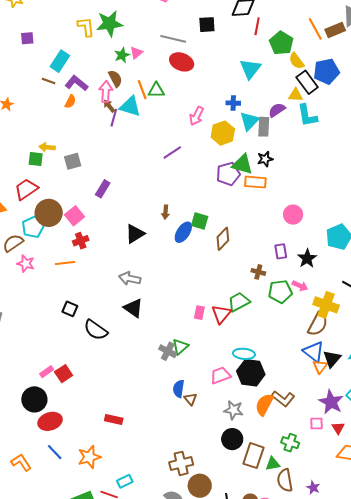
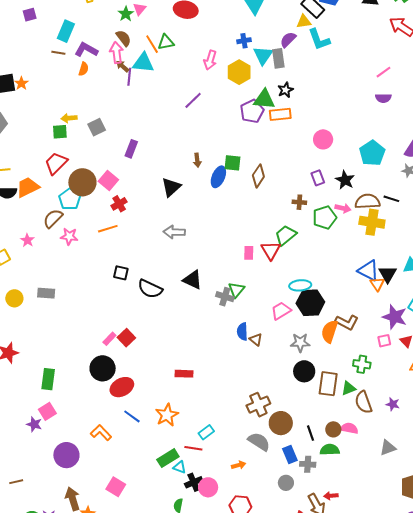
black triangle: (133, 308) -> (193, 280), moved
brown semicircle: (318, 324) -> (368, 201), moved, turned -110

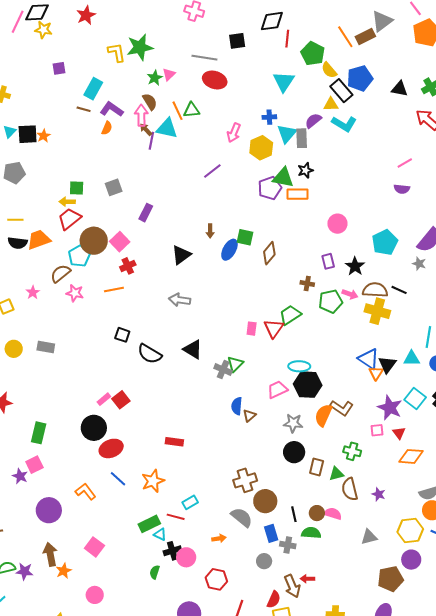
cyan L-shape: (319, 39) -> (344, 124), turned -45
yellow arrow: (69, 118) -> (67, 202), moved
brown triangle: (256, 340) -> (249, 416), turned 32
brown rectangle: (328, 384) -> (317, 467), size x0.7

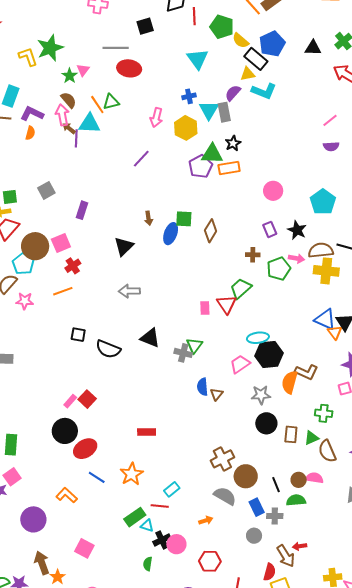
pink square: (120, 242) -> (61, 243), turned 30

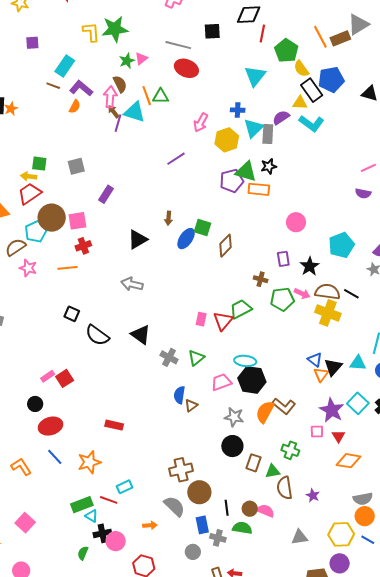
blue triangle: (325, 319) -> (315, 360), size x0.7
green triangle: (194, 346) -> (196, 358), moved
black circle: (65, 431) -> (35, 404), size x0.6

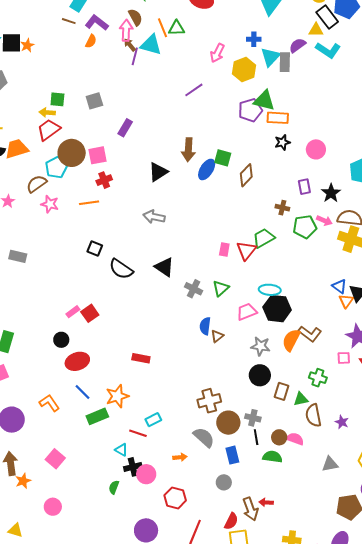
black star: (269, 166) -> (282, 142), moved
brown arrow: (168, 218) -> (188, 150), size x1.6
green rectangle: (82, 505) -> (97, 416), moved
gray cross: (218, 538) -> (253, 418), moved

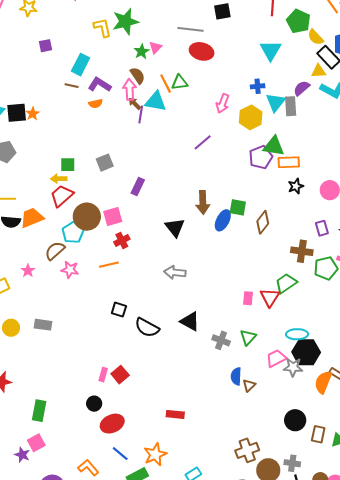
orange semicircle: (91, 41) -> (96, 104), turned 56
black triangle: (158, 172) -> (175, 227), turned -30
brown cross: (282, 208) -> (302, 251), size x1.5
pink rectangle: (73, 312) -> (103, 375), turned -32
gray star: (261, 346) -> (293, 367), moved

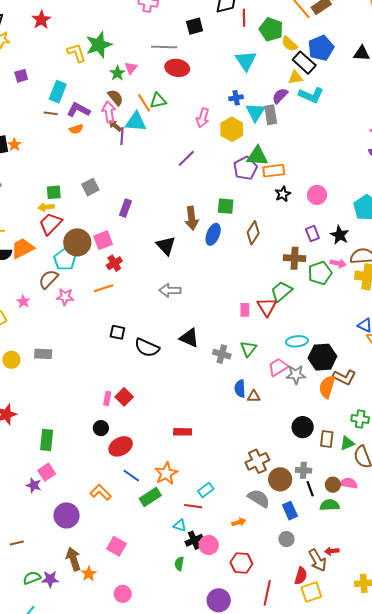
green square: (238, 207) -> (226, 206), moved
black hexagon: (306, 352) -> (322, 357), moved
brown triangle: (249, 385) -> (254, 396), turned 48

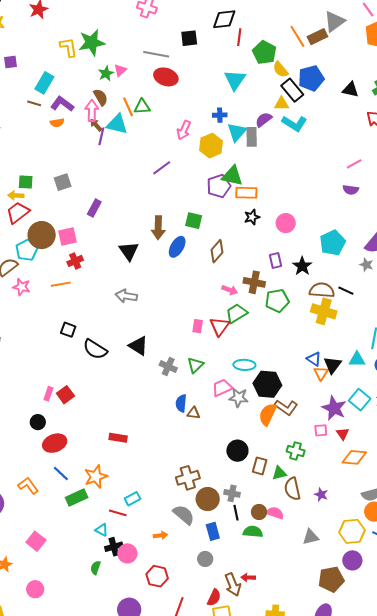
pink arrow: (338, 263) -> (230, 290), moved

